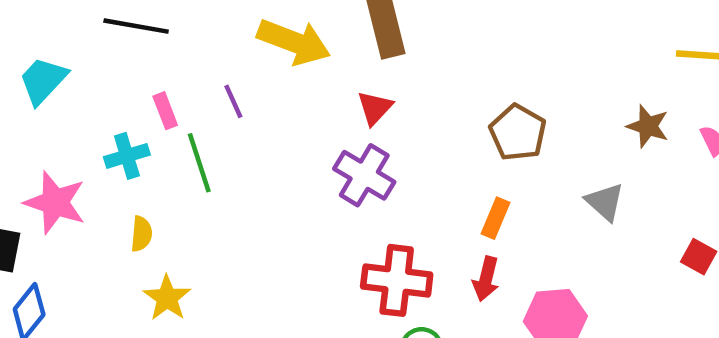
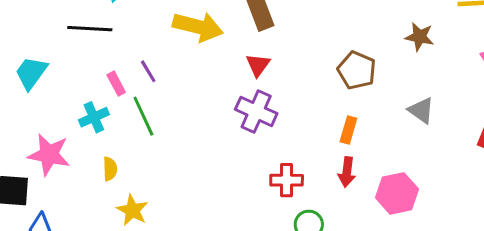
purple line: (233, 101) -> (148, 71), moved
brown star: (648, 126) -> (420, 37), moved
red cross: (397, 280) -> (287, 180), size x0.7

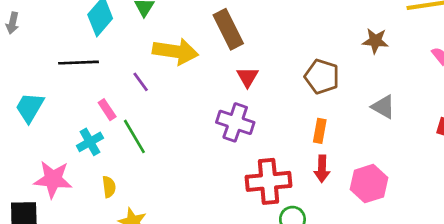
red triangle: (258, 65) -> (247, 77), moved
purple line: (148, 71) -> (141, 82), moved
red cross: (287, 180) -> (269, 181), size x1.5

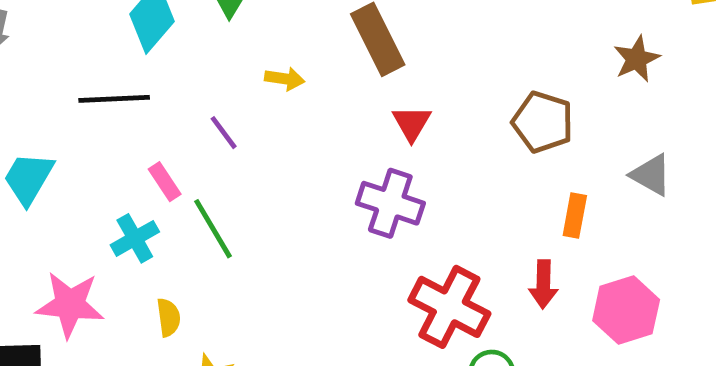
brown star: (375, 41) -> (637, 59), turned -30
yellow arrow: (175, 51) -> (285, 79), size x0.5
orange rectangle: (320, 131) -> (575, 215), moved
red cross: (269, 181) -> (449, 307), turned 33

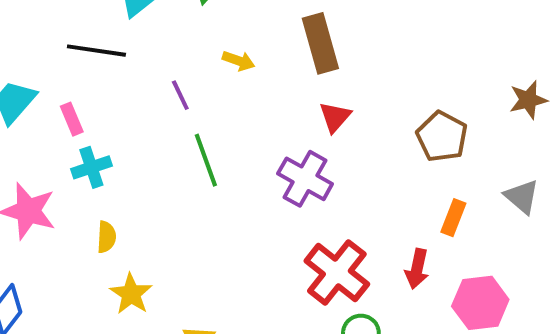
pink rectangle: (165, 182) -> (72, 119), moved
green line: (213, 229) -> (206, 160), moved

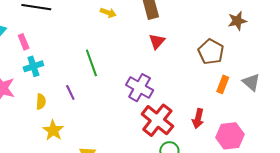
purple line: (180, 95) -> (70, 92), moved
brown star: (528, 100) -> (237, 21), moved
purple cross: (305, 179) -> (140, 88), moved
orange rectangle: (453, 218) -> (223, 84), moved

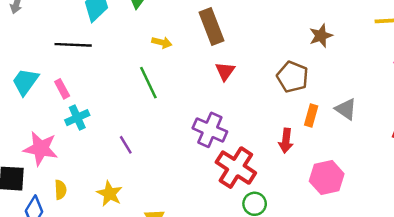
green line: (91, 63) -> (148, 83), moved
yellow semicircle: (41, 102) -> (60, 190), moved
red arrow: (198, 119) -> (286, 141), moved

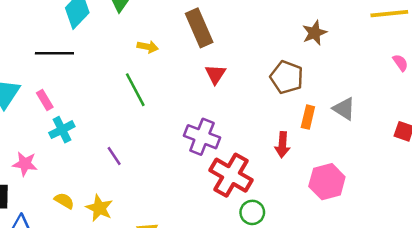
pink star: (41, 149) -> (25, 164), size x0.7
yellow semicircle: (60, 190) -> (64, 201), moved, turned -54

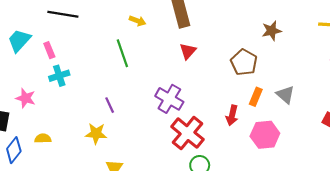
purple line: (114, 156) -> (110, 105), moved
pink hexagon: (327, 182) -> (265, 135), moved
yellow semicircle: (64, 201) -> (43, 138), moved, turned -42
yellow star: (99, 208) -> (96, 134), moved, turned -30

